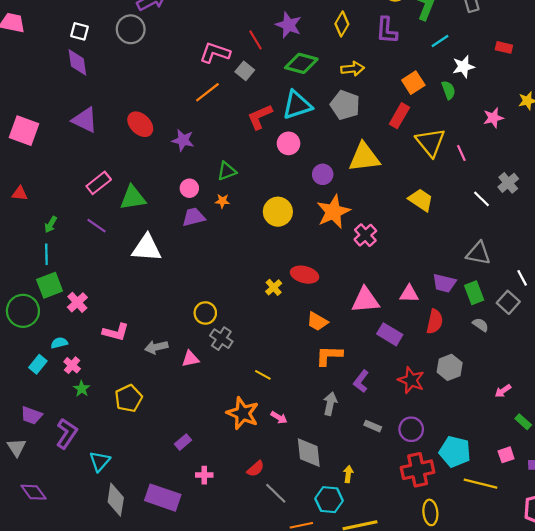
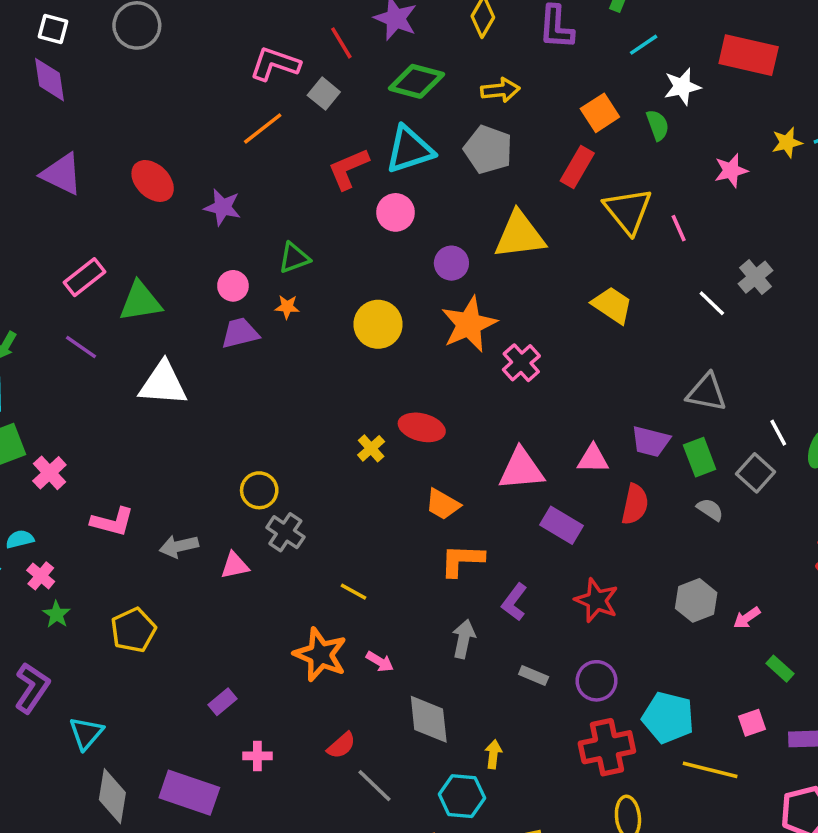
red rectangle: (504, 47) -> (749, 55), size x2.0
gray hexagon: (450, 367) -> (696, 600), moved

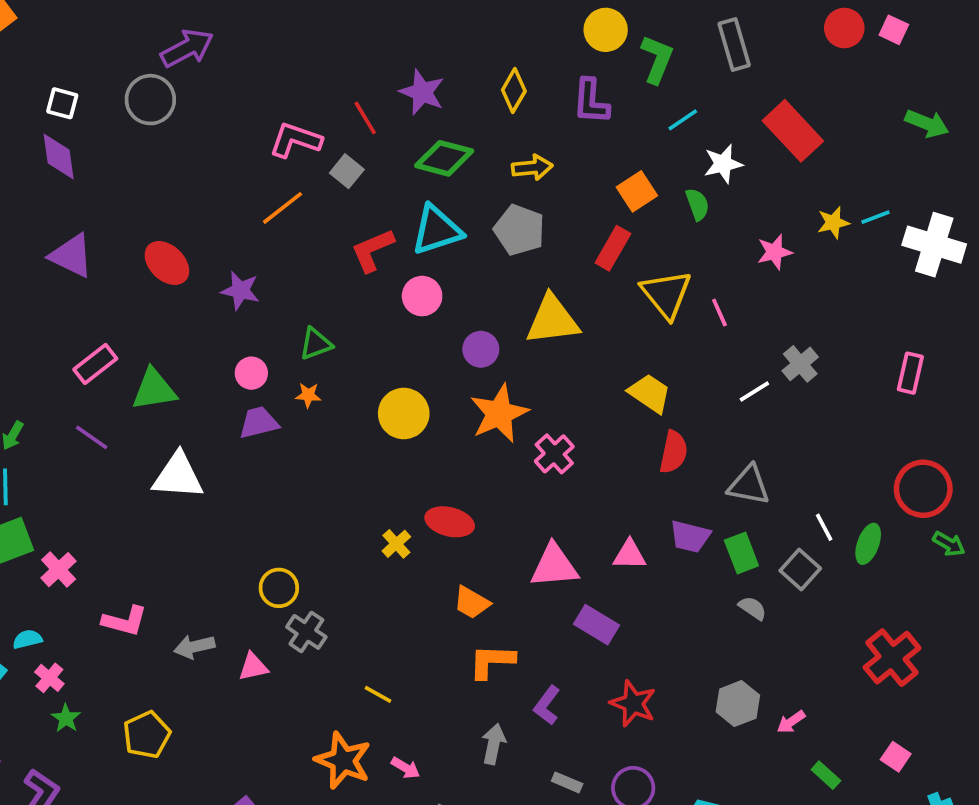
red rectangle: (749, 55) -> (793, 131), turned 34
white line: (712, 303) -> (754, 391), turned -76
red semicircle: (635, 504) -> (674, 452), moved

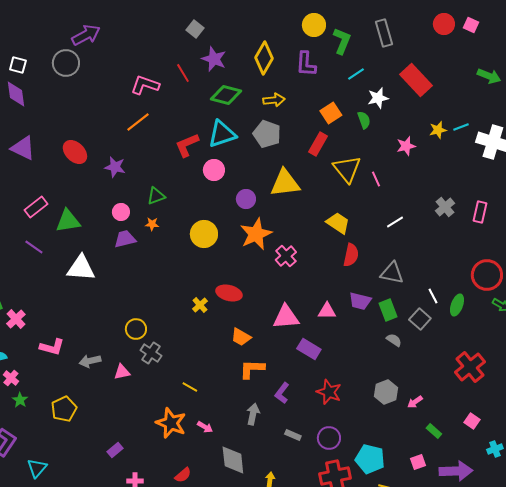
yellow diamond: (514, 90) -> (264, 58), size x1.4
gray square: (347, 171) -> (195, 29), moved
gray cross: (800, 364) -> (445, 207), moved

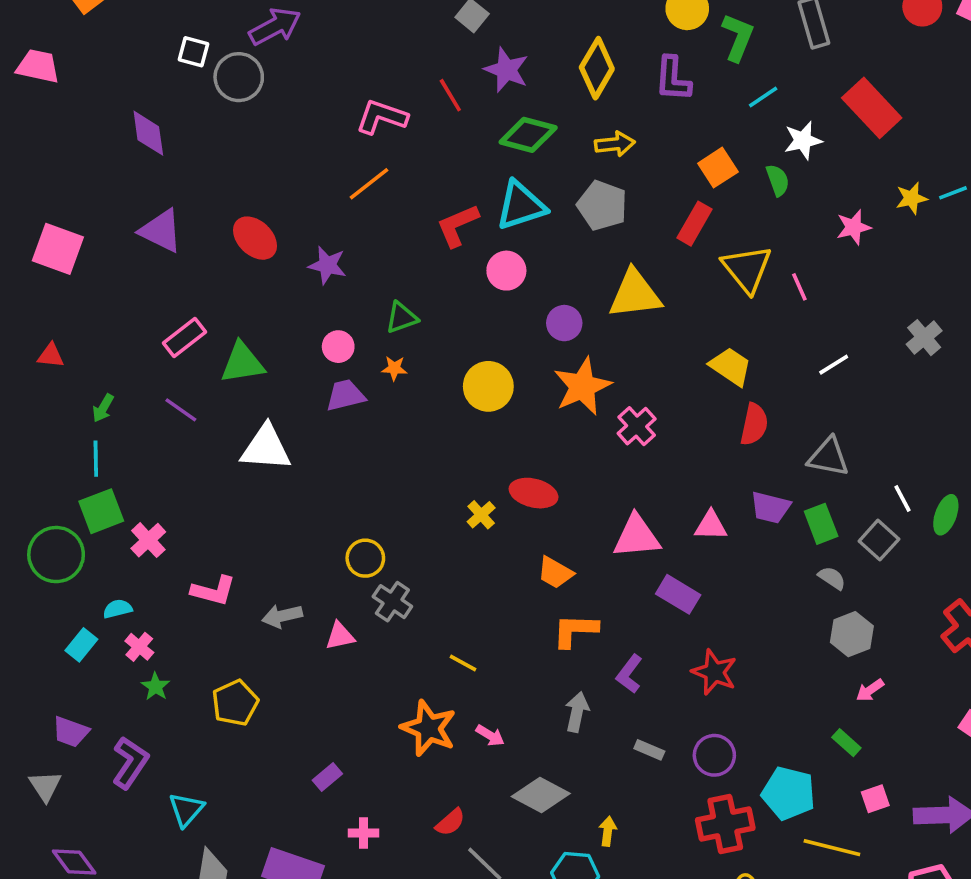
white square: (18, 65) -> (194, 52), moved
gray hexagon: (386, 392) -> (852, 634), moved
green rectangle: (434, 431) -> (846, 743), moved
gray diamond: (233, 460) -> (541, 795), turned -56

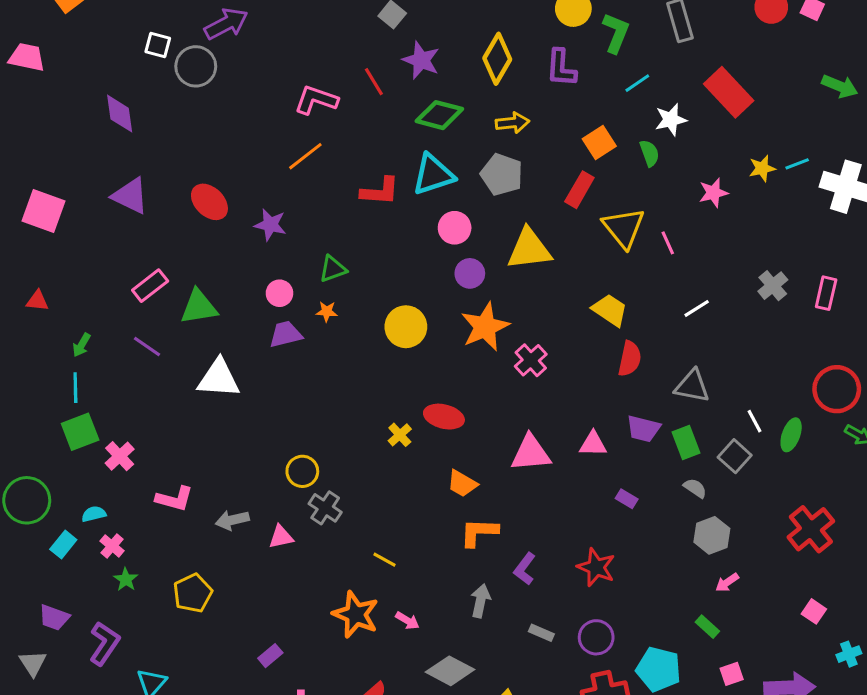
red L-shape: (458, 225) -> (380, 191), turned -153
pink circle: (506, 271) -> (455, 228), moved
green circle: (56, 555) -> (27, 500), moved
purple rectangle: (678, 594) -> (627, 499), moved, size x0.6

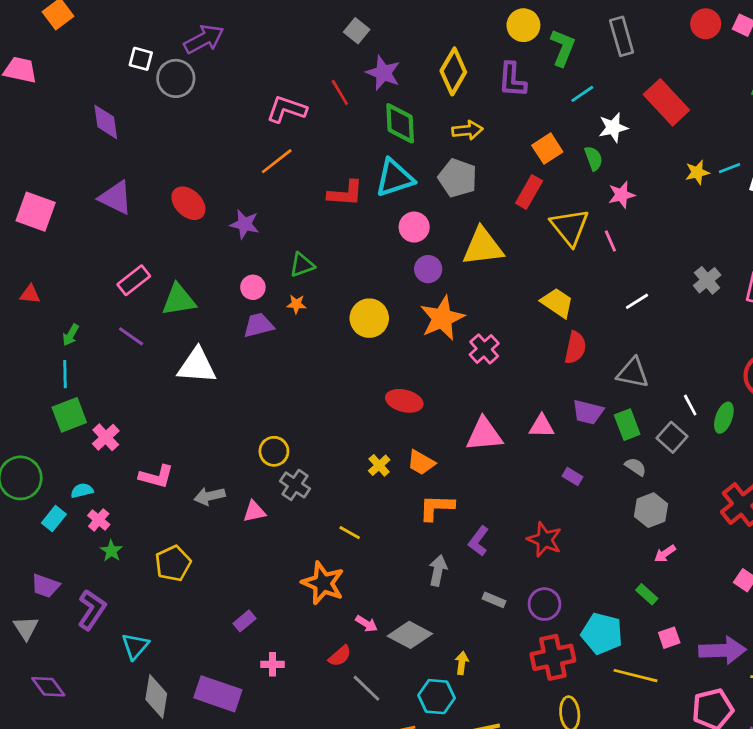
green diamond: (439, 115) -> (400, 123), turned 72
pink star: (713, 193) -> (622, 195), moved
yellow cross: (400, 435) -> (379, 465), moved
pink arrow: (407, 621) -> (366, 624), moved

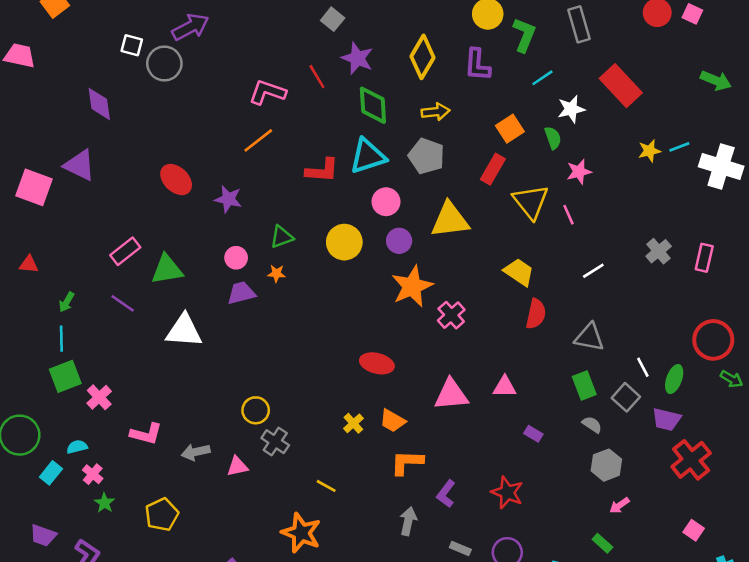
purple triangle: (116, 198) -> (80, 165), moved
yellow circle: (369, 318) -> (344, 242), moved
purple trapezoid: (588, 412) -> (666, 419), moved

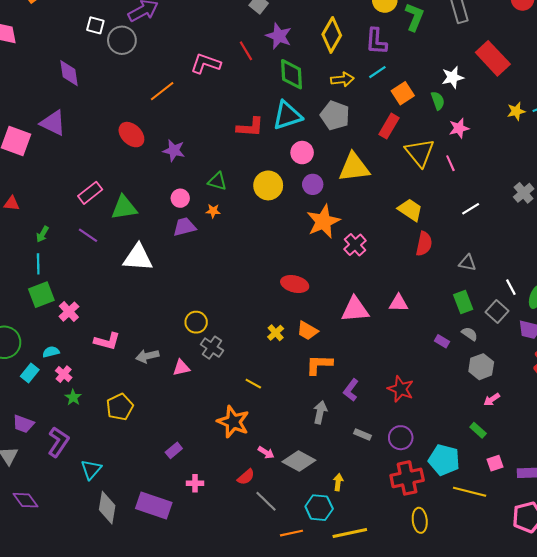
cyan line: (542, 78) -> (377, 72), moved
orange line: (258, 140) -> (162, 91), moved
green triangle: (282, 237) -> (217, 181), turned 36
gray triangle: (589, 337) -> (467, 263), size x0.7
purple rectangle: (533, 434) -> (442, 341), moved

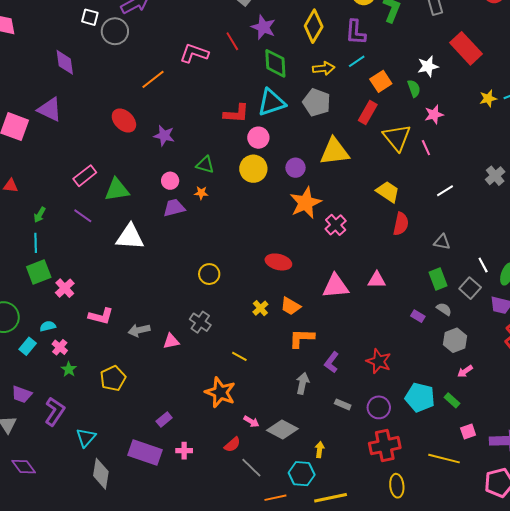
pink circle: (302, 153) -> (258, 138), moved
yellow circle: (196, 322) -> (209, 274), moved
cyan pentagon: (444, 460) -> (420, 397), moved
purple rectangle: (154, 505) -> (145, 453), moved

